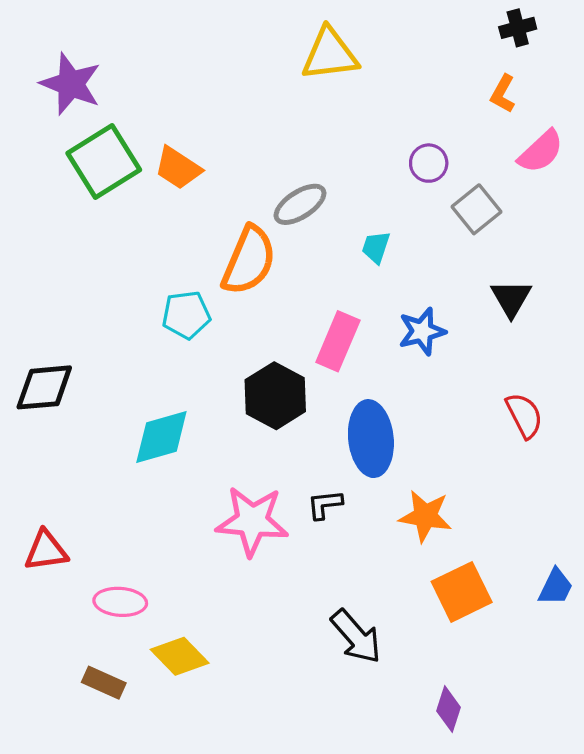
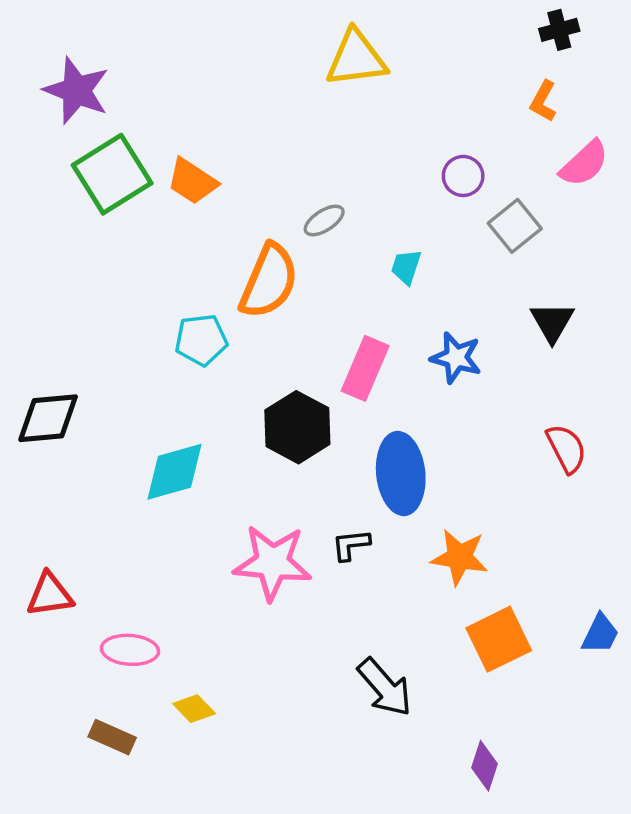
gray ellipse: (300, 204) -> (324, 221), size x0.7
blue star: (422, 331) -> (456, 358), turned 30
yellow diamond: (180, 656) -> (194, 709), size x0.7

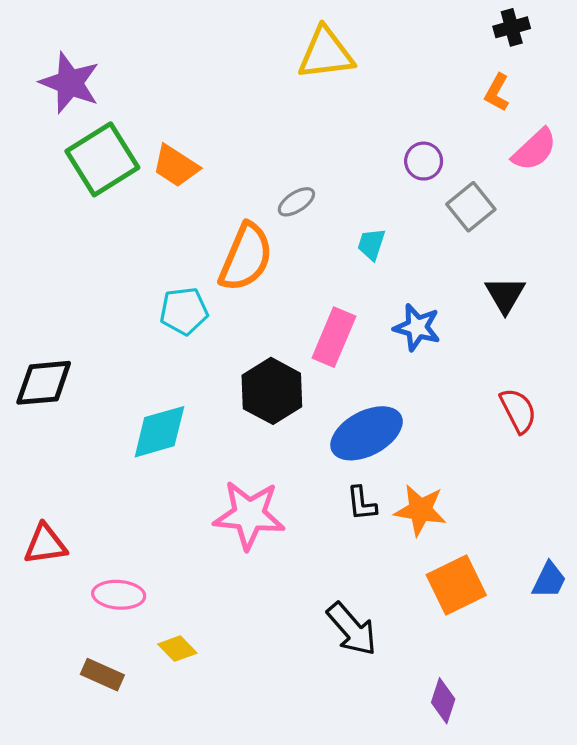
blue ellipse: (401, 473) -> (367, 433), turned 68
black L-shape: (351, 545) -> (362, 503), moved, turned -90

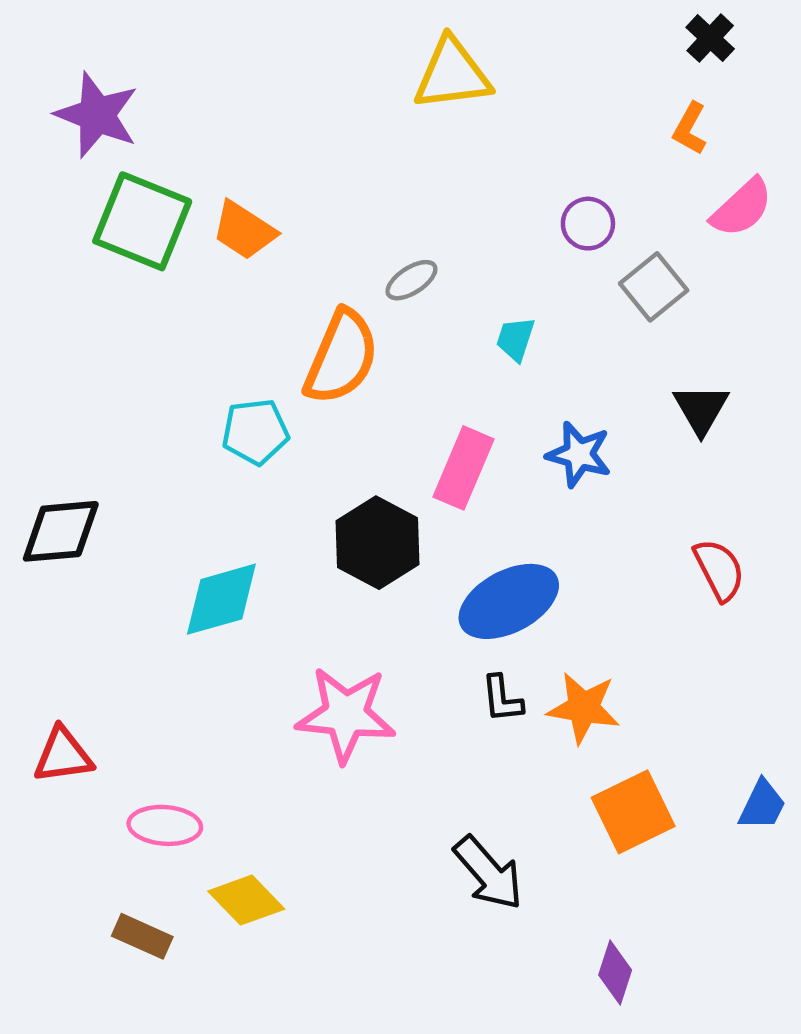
black cross: (512, 27) -> (710, 38), turned -32
green square: (102, 159) -> (142, 221), turned -36
yellow diamond: (177, 649) -> (246, 900), size x1.4

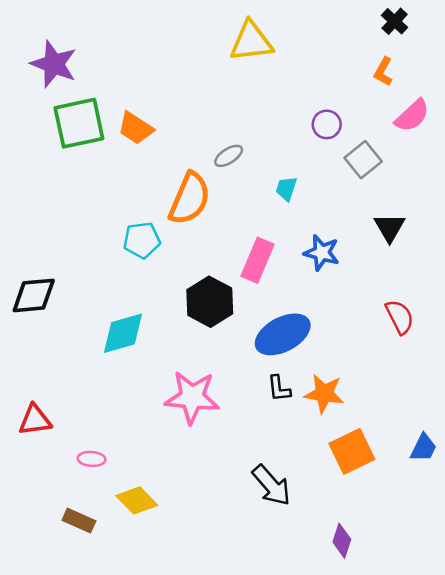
green square: (142, 221) -> (79, 123), turned -34
pink ellipse: (165, 825) -> (92, 459), size x0.7

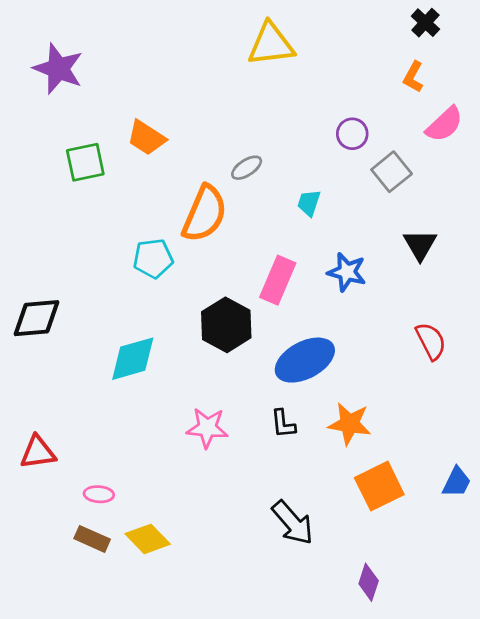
green square: (79, 123) -> (85, 162), moved, size x0.7
black L-shape: (279, 389) -> (283, 424), moved
pink star: (192, 397) -> (207, 428), size x0.7
brown rectangle: (79, 521) -> (92, 539), moved

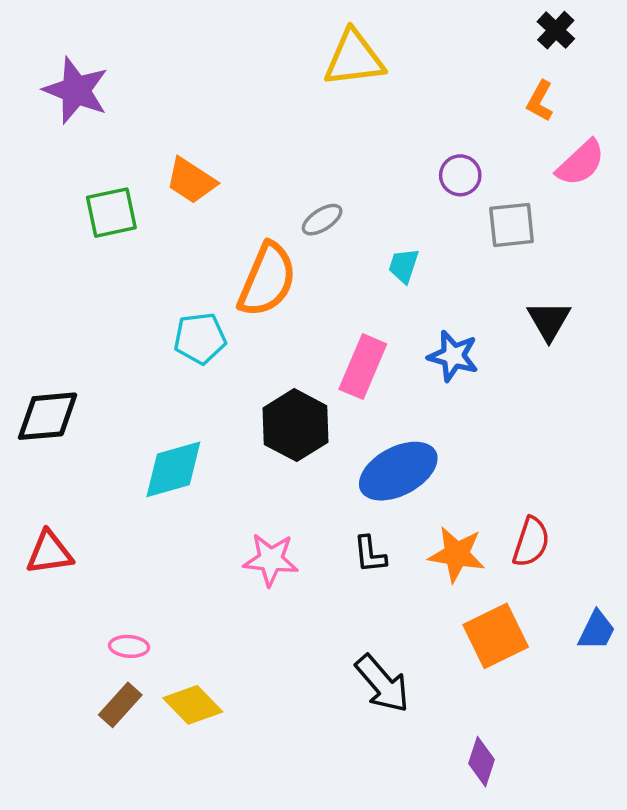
gray square: (392, 172) -> (512, 225), turned 33
red semicircle: (431, 341) -> (531, 542), moved, turned 45
red triangle: (38, 452) -> (49, 553), moved
brown rectangle: (92, 539) -> (120, 705), turned -72

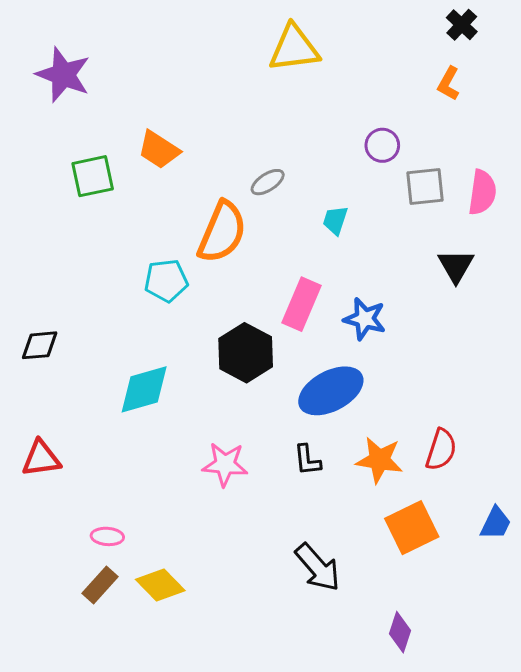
pink semicircle: (581, 163) -> (482, 192), moved, turned -39
blue star: (453, 356) -> (365, 319), moved
black diamond: (48, 416) -> (40, 345), size x0.7

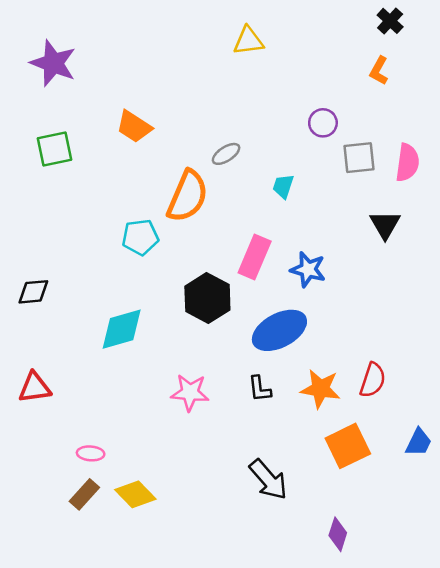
yellow triangle: (294, 48) -> (248, 41), size x0.7
green square: (93, 176) -> (55, 149), moved

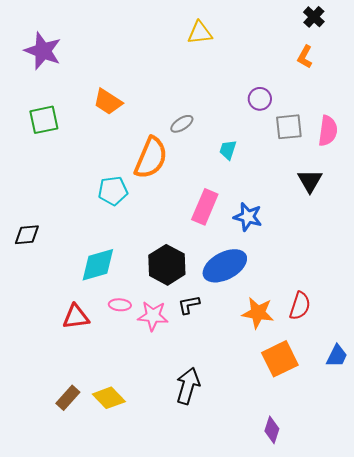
black hexagon: (207, 298) -> (167, 265), moved
red triangle: (35, 388) -> (76, 317), moved
black L-shape: (260, 389) -> (189, 305), moved, turned 85
pink ellipse: (91, 453) -> (120, 305), moved
black arrow: (268, 480) -> (188, 386), moved, turned -123

